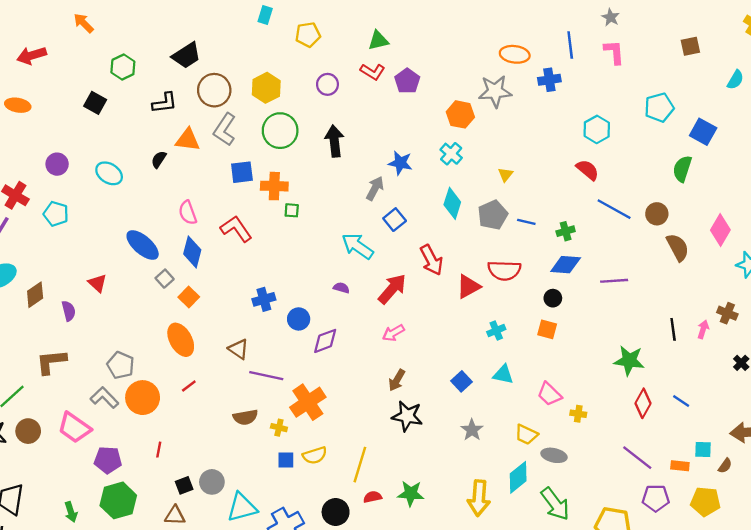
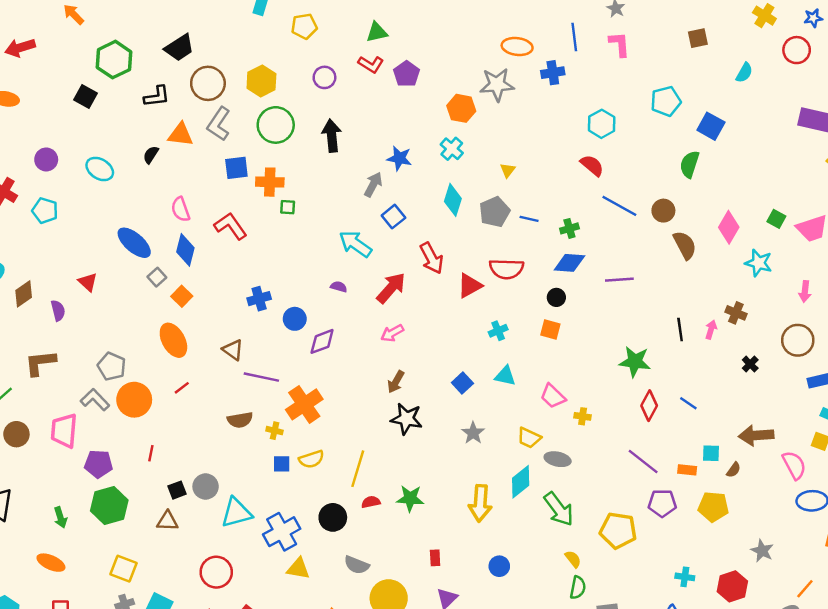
green hexagon: (123, 67) -> (114, 60), size x1.4
pink trapezoid: (74, 428) -> (64, 431), turned 60

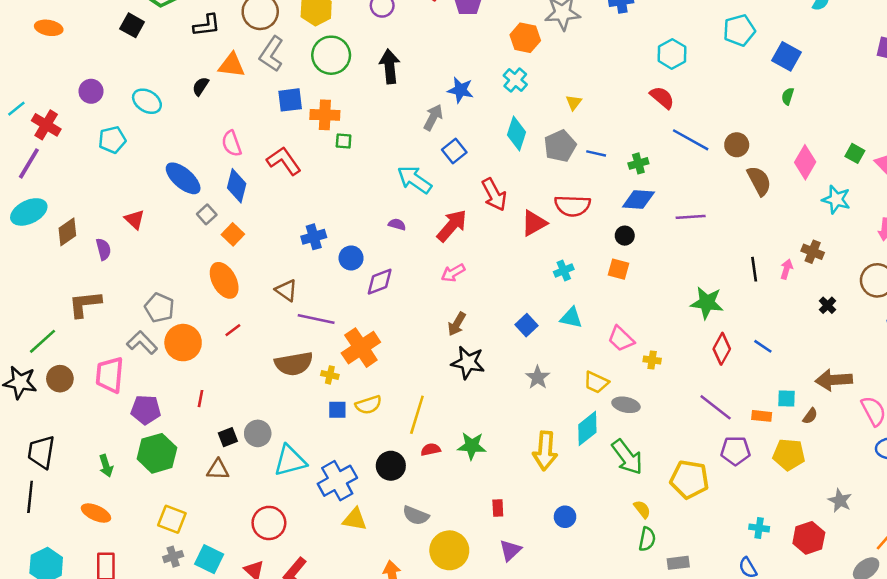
green semicircle: (690, 164) -> (788, 96), moved, size x0.6
cyan pentagon: (45, 211) -> (112, 140), moved, turned -30
brown semicircle: (240, 420) -> (294, 364), size x1.4

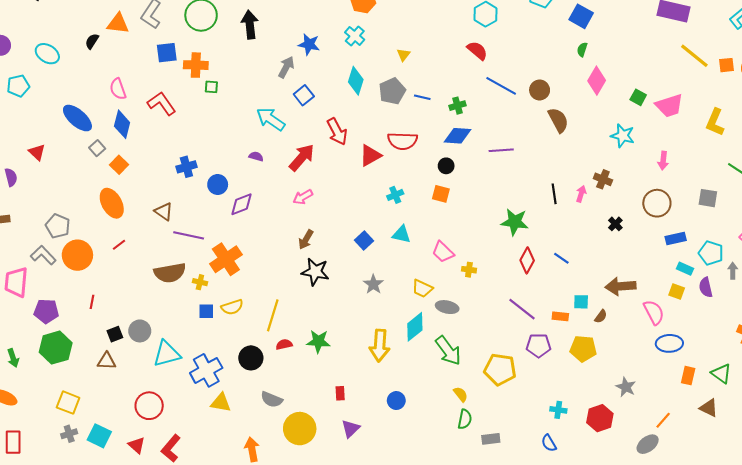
pink diamond: (805, 162) -> (597, 81), moved

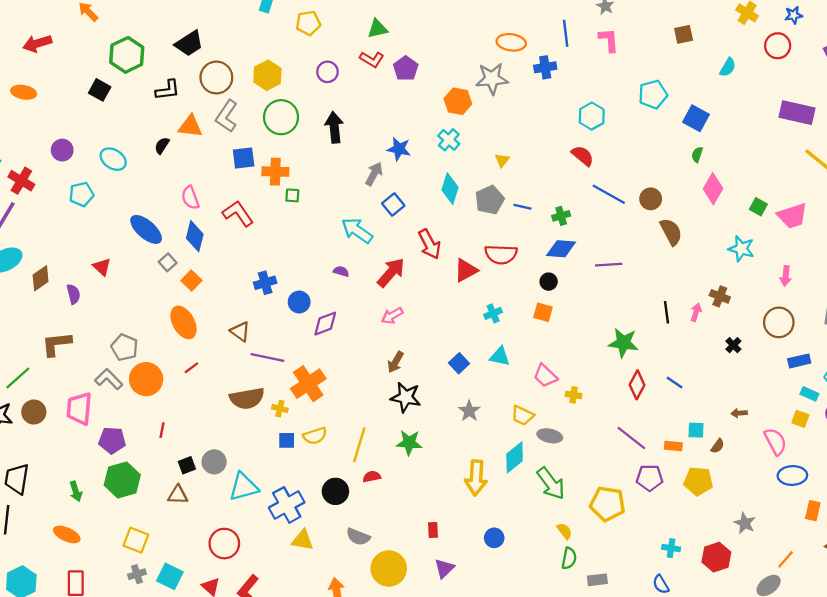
brown arrow: (621, 286) -> (739, 413), size x0.5
green star: (318, 341) -> (409, 443), moved

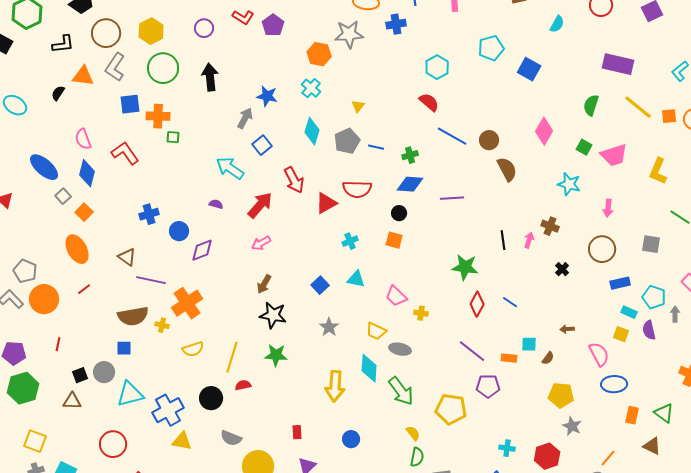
green semicircle: (697, 155) -> (591, 105), moved, size x1.5
blue square: (287, 440) -> (124, 348), moved
cyan diamond: (515, 457) -> (369, 368), turned -48
yellow pentagon: (698, 481) -> (561, 395), moved

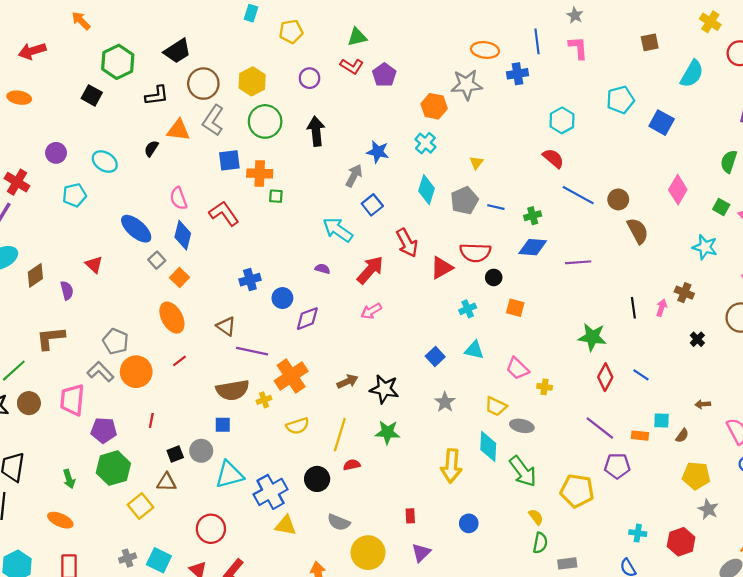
cyan semicircle: (557, 24) -> (692, 74), size x1.5
black circle: (399, 213) -> (494, 277), moved
brown arrow: (264, 284) -> (347, 381), moved, turned -144
yellow cross: (162, 325) -> (264, 400), turned -32
yellow square: (35, 441) -> (141, 506), moved, turned 30

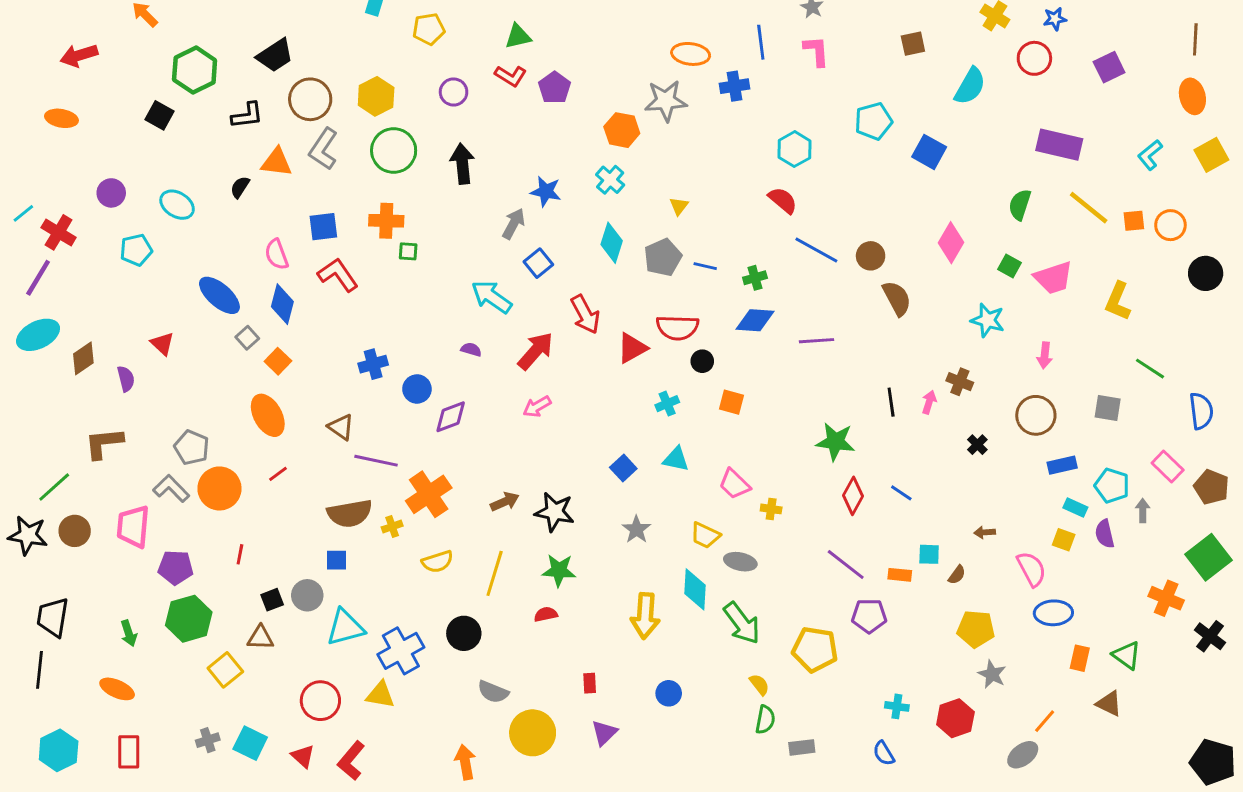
blue square: (229, 160) -> (323, 227), moved
red semicircle: (352, 465) -> (546, 614), moved
yellow triangle: (286, 526) -> (380, 695), moved

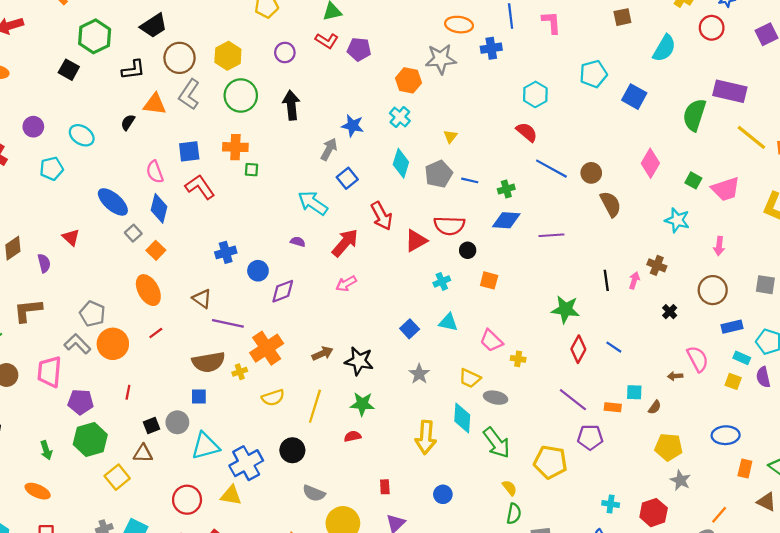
purple pentagon: (555, 88) -> (359, 49), turned -30
green semicircle: (1020, 205) -> (694, 115), moved, size x1.4
pink semicircle: (1031, 569) -> (698, 359), moved

